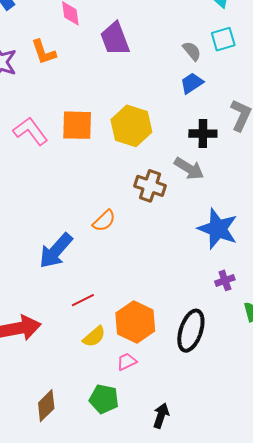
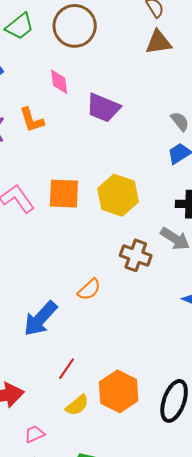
purple trapezoid: (115, 39) -> (103, 108), turned -48
red line: (83, 300) -> (67, 369), turned -30
pink trapezoid: (127, 362) -> (34, 434), moved

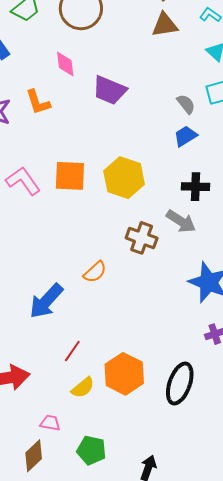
pink trapezoid: (34, 434) -> (50, 423), moved, turned 35

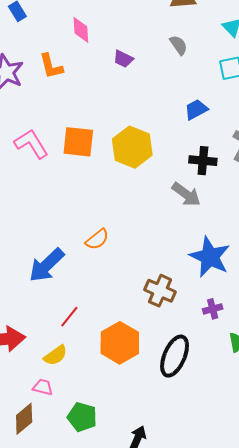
purple trapezoid: (109, 90) -> (123, 59), size x0.6
gray semicircle: (186, 104) -> (179, 45), moved
brown cross: (142, 238) -> (160, 291), moved
yellow semicircle: (83, 388) -> (56, 355), moved

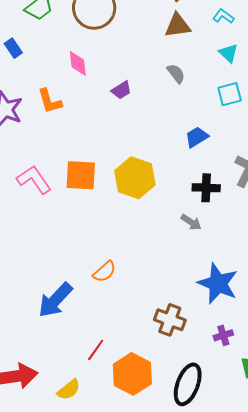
purple trapezoid: (123, 59) -> (121, 90), turned -55
gray arrow: (186, 194) -> (191, 222), size x0.7
red line: (69, 317) -> (96, 350), moved

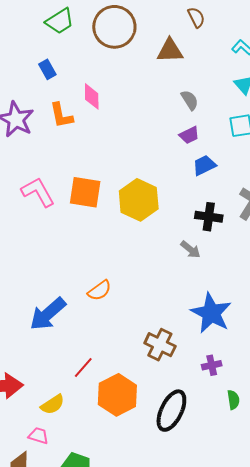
brown triangle: (178, 26) -> (170, 51), moved
blue rectangle: (13, 48) -> (47, 69), moved
pink diamond: (78, 63) -> (92, 96), moved
purple trapezoid: (121, 90) -> (189, 135), moved

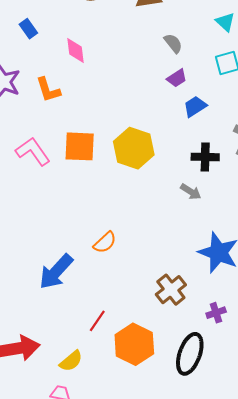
orange L-shape: (61, 115) -> (48, 90), moved
brown cross: (160, 345) -> (171, 290), turned 32
purple cross: (212, 365) -> (216, 313), moved

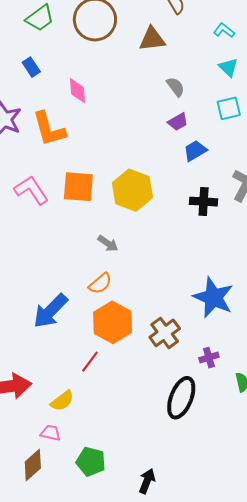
orange L-shape: (48, 90) -> (49, 129), size x1.4
gray arrow: (191, 192) -> (108, 243), moved
orange hexagon: (134, 344) -> (113, 322), moved

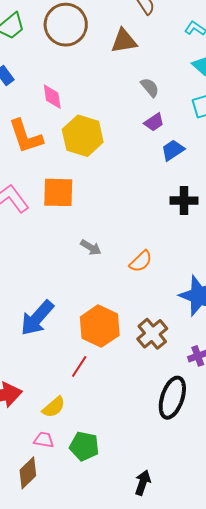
yellow hexagon: (132, 190) -> (83, 136), moved
orange semicircle: (100, 283) -> (141, 261), moved
green pentagon: (91, 462) -> (84, 446), moved

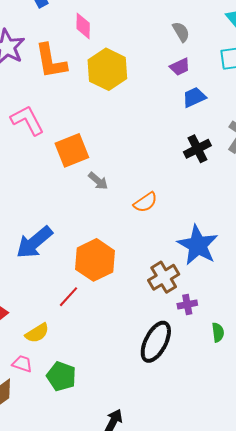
orange square: (58, 192) -> (72, 150), moved, turned -32
black cross: (184, 201) -> (197, 149), turned -36
brown cross: (152, 334) -> (164, 277), moved

